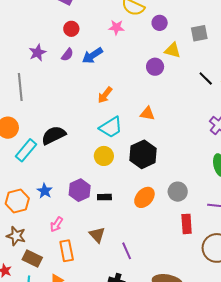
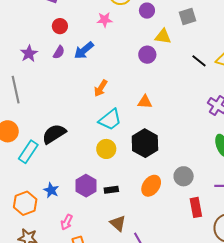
brown triangle: (97, 235) -> (118, 223), moved

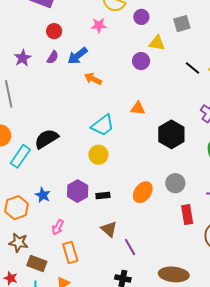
orange arrow: (101, 88) -> (93, 79), moved, turned 84
black hexagon: (145, 143) -> (171, 134), moved

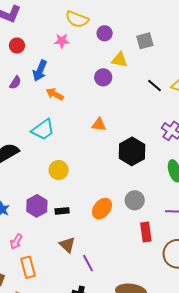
blue arrow: (78, 56) -> (40, 71), turned -30
purple semicircle: (53, 57) -> (15, 83), moved
cyan trapezoid: (103, 125) -> (43, 130), moved

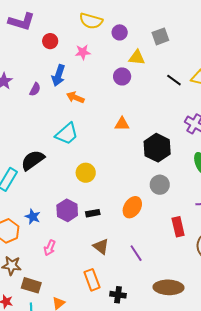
pink star: (62, 41) -> (83, 52), moved
red circle: (17, 46) -> (50, 41), moved
gray circle: (135, 200) -> (160, 185), moved
purple line: (88, 263) -> (136, 253), moved
orange rectangle: (28, 267) -> (92, 280), moved

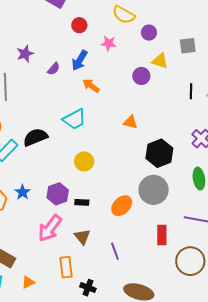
black line: (174, 80) -> (191, 91), turned 42
gray circle: (160, 185) -> (154, 190), size x1.5
pink arrow: (50, 248) -> (50, 228), moved, size x1.8

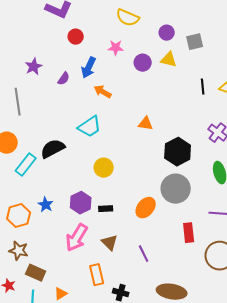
red circle: (79, 25) -> (76, 37), moved
purple circle: (149, 33) -> (167, 33), moved
purple circle: (141, 76) -> (143, 63), moved

